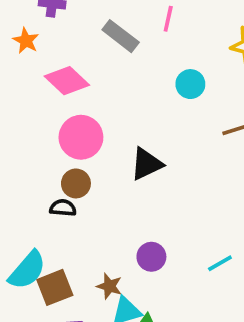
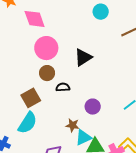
pink diamond: (67, 81) -> (35, 19), turned 35
black semicircle: (63, 208) -> (63, 87), moved
brown square: (55, 287) -> (31, 98), moved

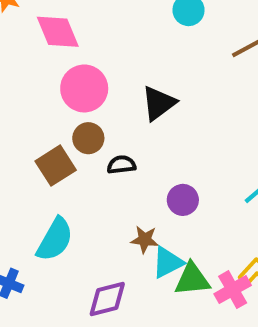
brown square: (31, 98) -> (56, 166), moved

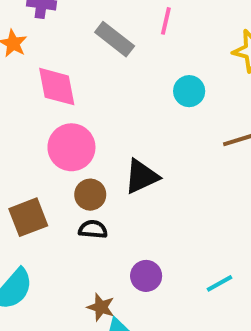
brown circle: (88, 138) -> (90, 195), moved

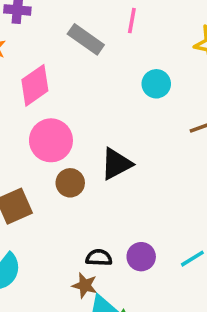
pink diamond: (57, 87) -> (35, 85), turned 69
black semicircle: (93, 229) -> (99, 258), moved
purple circle: (146, 276) -> (141, 257), moved

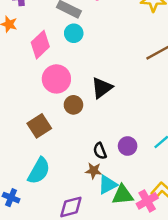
cyan circle: (156, 84) -> (74, 33), moved
black semicircle: (99, 258) -> (100, 151), turned -105

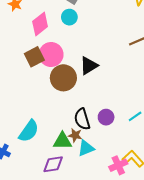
brown circle: (73, 105) -> (63, 78), size x1.6
brown square: (39, 126) -> (34, 57), moved
black semicircle: (100, 151) -> (82, 119), size x1.5
green triangle: (123, 195) -> (62, 141), moved

